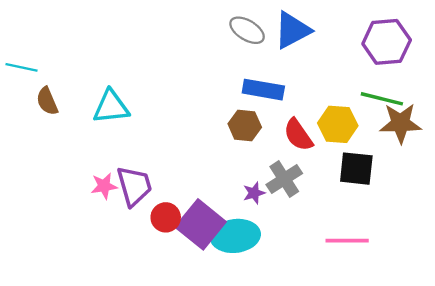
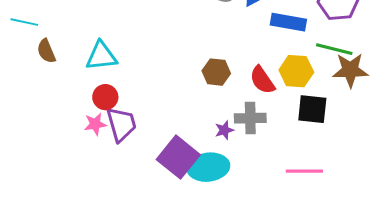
blue rectangle: (263, 90) -> (288, 22), moved
gray cross: (284, 179) -> (250, 118), turned 32
red circle: (166, 217) -> (105, 97), moved

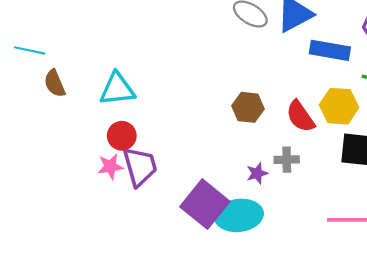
gray cross: (250, 118) -> (287, 160), size x0.7

